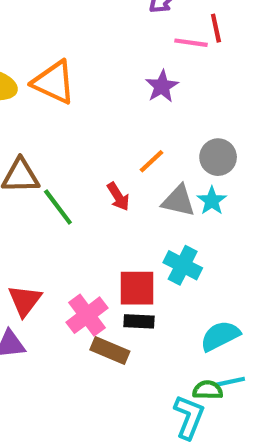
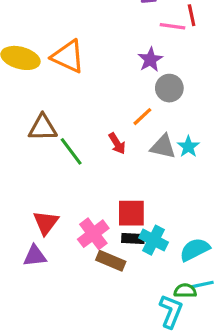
gray circle: (218, 157) -> (169, 88), moved
cyan cross: (183, 265) -> (154, 240), moved

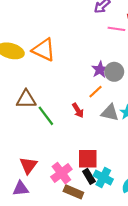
purple star: (150, 60) -> (100, 70), moved
black rectangle: (133, 238) -> (89, 176), turned 56

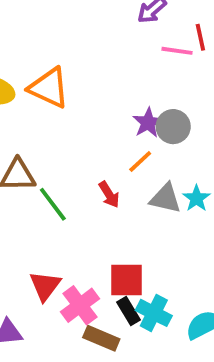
red triangle: (28, 165) -> (45, 286), moved

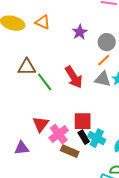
orange triangle: (49, 88) -> (43, 22), size x0.7
purple star: (148, 123) -> (80, 32), moved
orange line: (140, 162) -> (104, 60), moved
red arrow: (109, 195) -> (74, 77), size x1.6

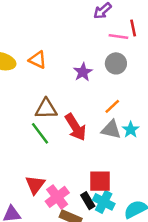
gray circle: (107, 42) -> (116, 63), moved
brown triangle: (27, 67) -> (46, 109), moved
red square: (83, 121) -> (100, 181), moved

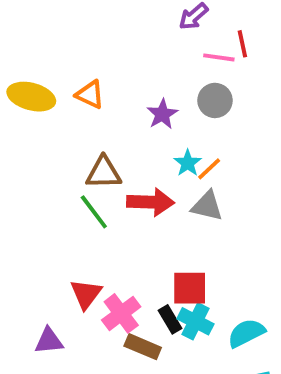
red arrow: (76, 127) -> (150, 202), turned -56
cyan star: (131, 130) -> (188, 163), moved

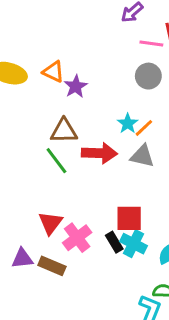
purple star: (162, 114) -> (76, 86), moved
brown rectangle: (143, 347) -> (52, 266), moved

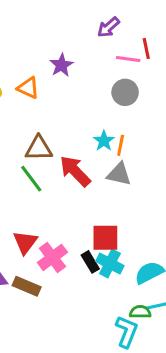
purple star: (76, 86) -> (61, 65), moved
orange line: (144, 128) -> (121, 145), turned -36
red arrow: (99, 153) -> (75, 171), turned -136

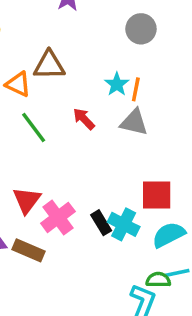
orange triangle: (28, 88) -> (18, 84), moved
brown triangle: (39, 148) -> (49, 65), moved
red arrow: (75, 171) -> (84, 119), size x0.6
red square: (105, 238) -> (157, 195), moved

